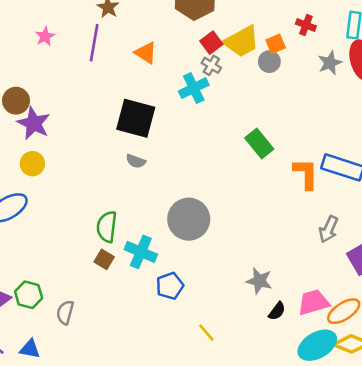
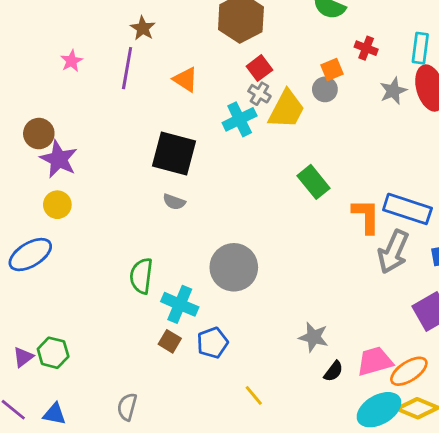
yellow trapezoid: (242, 41) -> (286, 109), moved, turned -33
gray arrow: (329, 229) -> (393, 252), moved, size x1.4
brown square: (104, 259) -> (170, 341), moved
gray semicircle: (65, 312) -> (127, 407), moved

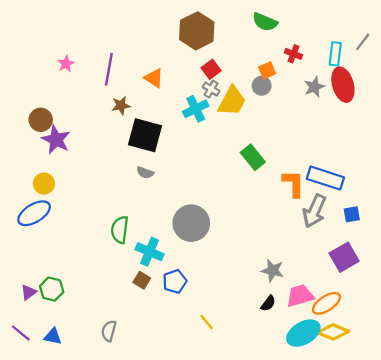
brown star: (143, 28) -> (121, 106), moved, turned 30
yellow circle: (57, 205) -> (44, 184), moved
gray star: (314, 337) -> (273, 270), moved

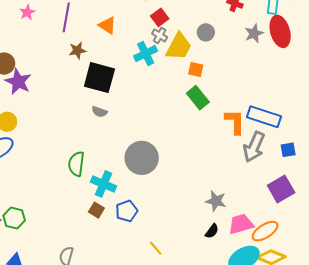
orange square: (267, 70) -> (196, 70), moved, turned 35

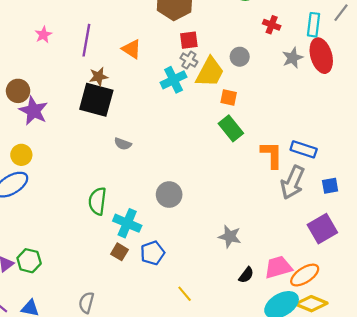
red square: (160, 17) -> (189, 40), turned 30
black square: (99, 78) -> (96, 100), moved
blue rectangle: (264, 117) -> (304, 149), size x0.7
gray circle: (142, 158) -> (169, 195), size x0.7
gray star: (216, 201) -> (230, 236), moved

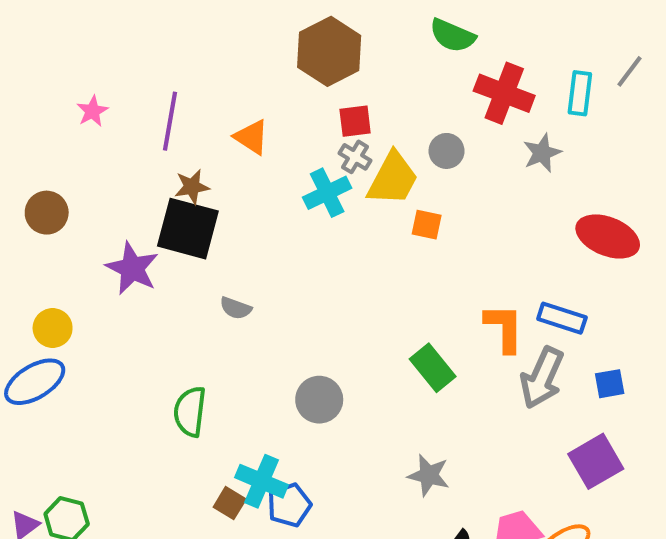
red cross: (272, 25) -> (504, 93), size x1.8
red ellipse: (321, 56) -> (608, 236), moved, turned -52
purple star: (33, 111) -> (132, 268), moved
green rectangle: (231, 128) -> (433, 368), moved
cyan cross: (127, 223) -> (261, 481), moved

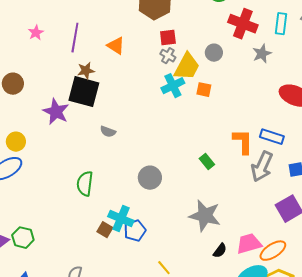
cyan cross: (327, 193) -> (173, 86), moved
green rectangle: (433, 368) -> (207, 162), size x0.7
gray star: (429, 475) -> (205, 216), size x1.5

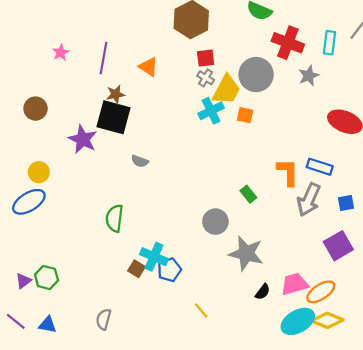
gray circle: (214, 53) -> (256, 75), size x1.8
gray circle: (150, 178) -> (215, 222), moved

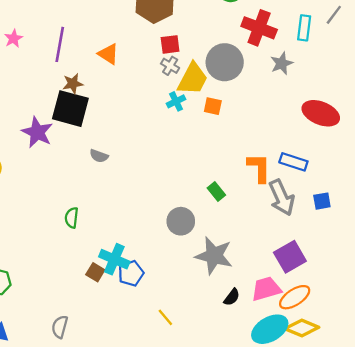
cyan cross: (211, 111) -> (176, 101), size x0.7
gray arrow: (309, 200) -> (282, 197), turned -48
green semicircle: (114, 218) -> (72, 218), size x0.7
purple square: (338, 246) -> (290, 257), moved

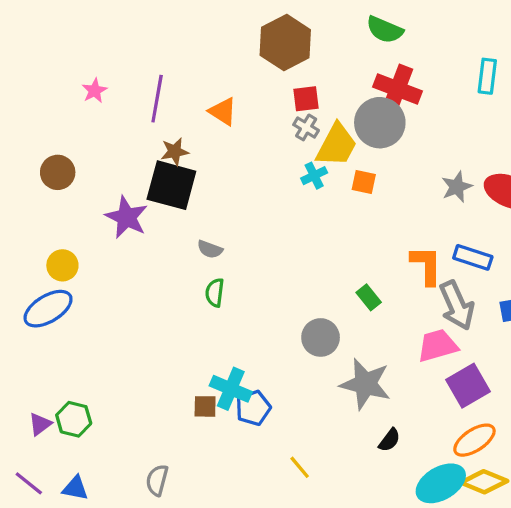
red cross: (259, 28) -> (397, 89), moved
gray star: (282, 63) -> (457, 187), moved
green semicircle: (72, 218) -> (215, 293), moved
brown square: (95, 272) -> (205, 406), turned -30
pink trapezoid: (266, 289) -> (438, 345), moved

